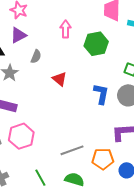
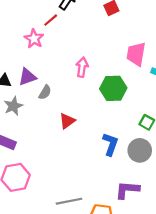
purple triangle: (18, 35) -> (27, 77), moved
red triangle: (59, 79) -> (67, 121), turned 35

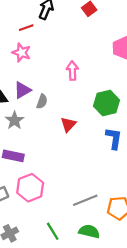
red line: (51, 20) -> (26, 28), moved, turned 32
green hexagon: (113, 88) -> (107, 103), moved

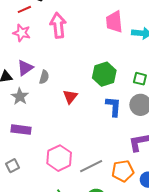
pink arrow: (72, 71) -> (58, 25), moved, size x1.4
pink hexagon: (30, 188) -> (59, 158), moved

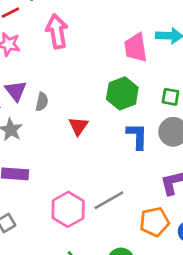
pink trapezoid: (114, 22) -> (136, 48), moved
purple triangle: (25, 68) -> (16, 91), turned -30
gray line: (91, 166) -> (109, 200), moved

